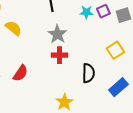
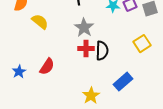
black semicircle: (88, 73) -> (102, 51), moved
blue rectangle: (118, 87) -> (123, 82), moved

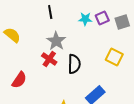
yellow square: (142, 44) -> (114, 57), turned -30
red cross: (86, 49) -> (49, 59), moved, turned 35

